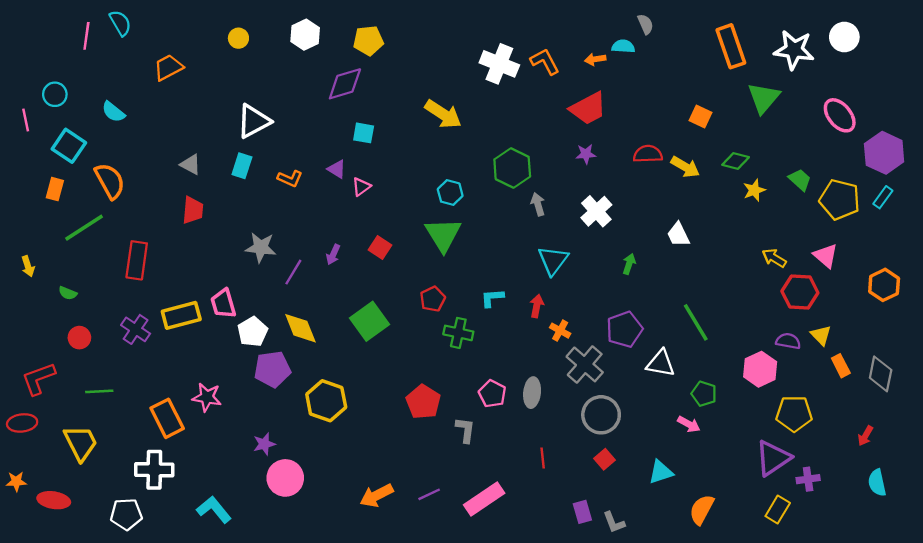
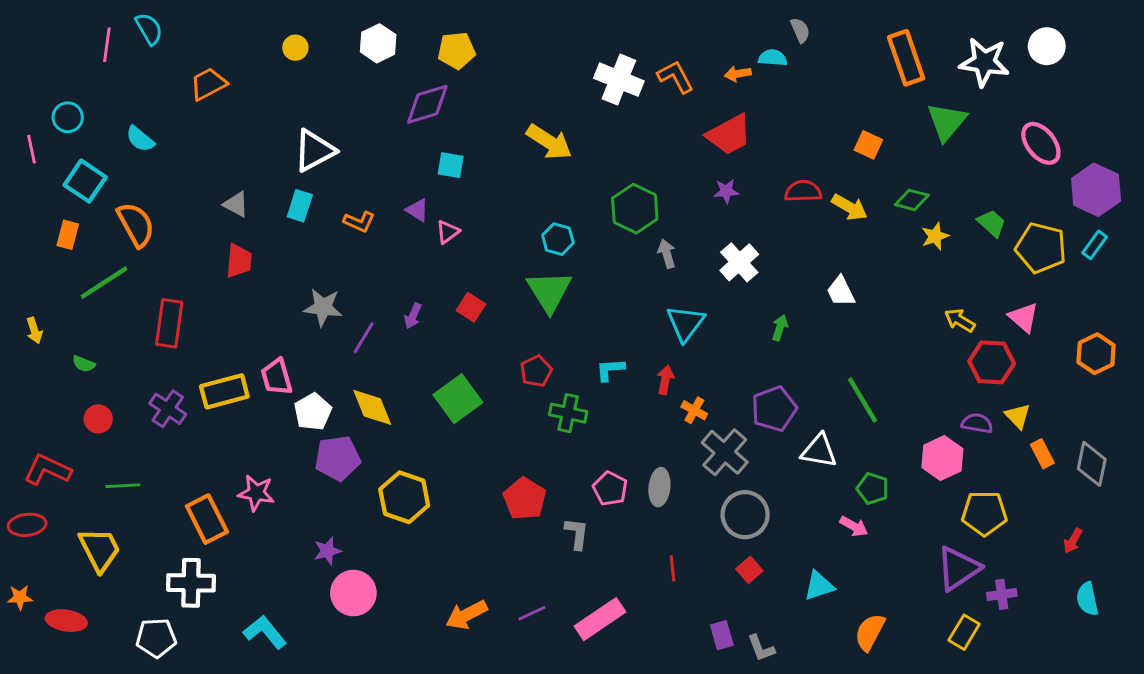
red L-shape: (38, 379) -> (47, 470), turned 45

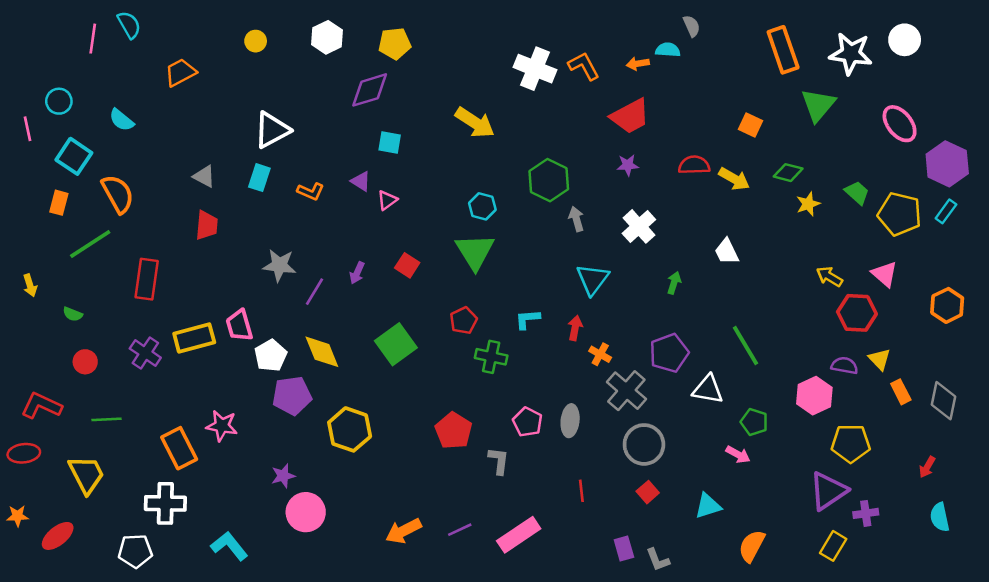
red ellipse: (66, 621) -> (58, 536), turned -48

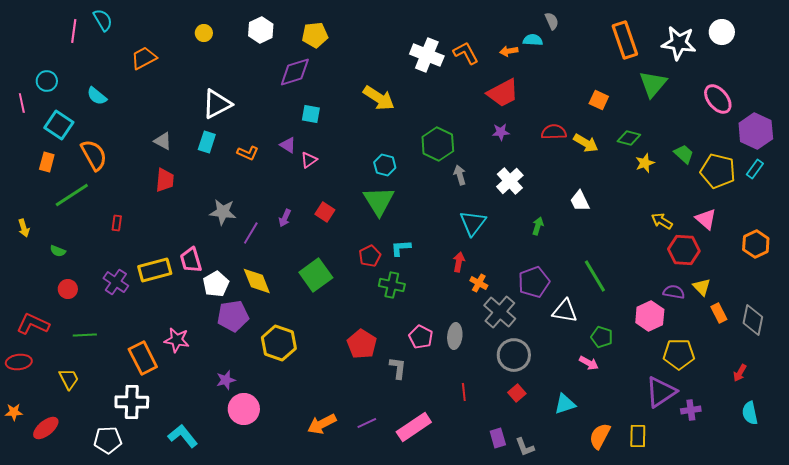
red rectangle: (147, 279) -> (117, 223), size x0.5
cyan L-shape: (527, 319) -> (401, 248), moved
yellow trapezoid: (86, 475) -> (69, 379), size x0.7
yellow rectangle: (833, 546) -> (638, 436), moved, turned -30

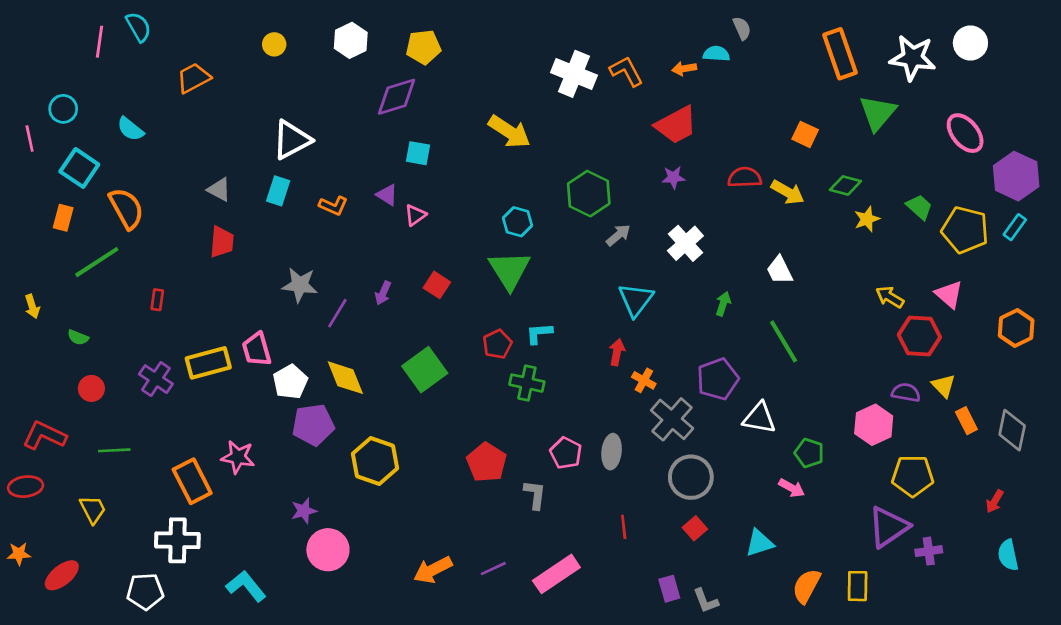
gray arrow: (460, 175) -> (618, 235), turned 66
green line: (595, 276) -> (784, 341), moved

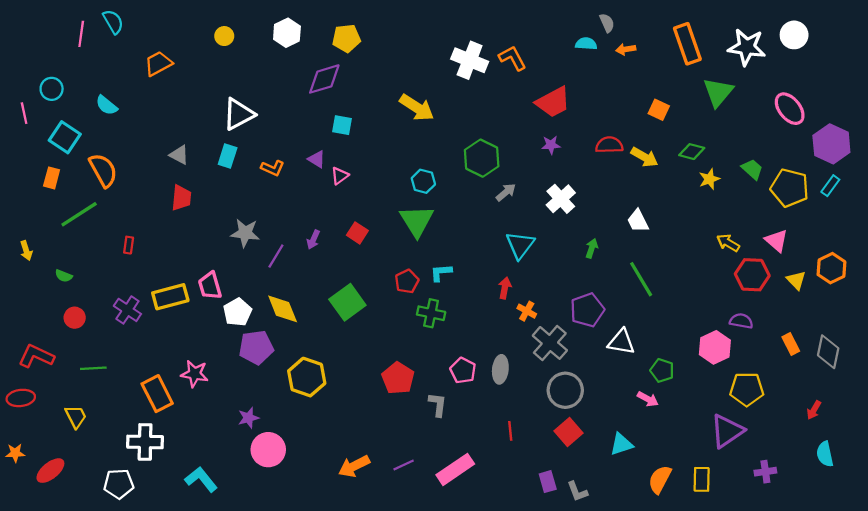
orange arrow: (684, 69) -> (626, 49), moved
yellow triangle: (944, 386) -> (796, 280), moved
red square: (695, 528) -> (569, 432), size x1.4
purple cross: (929, 551) -> (765, 472), moved

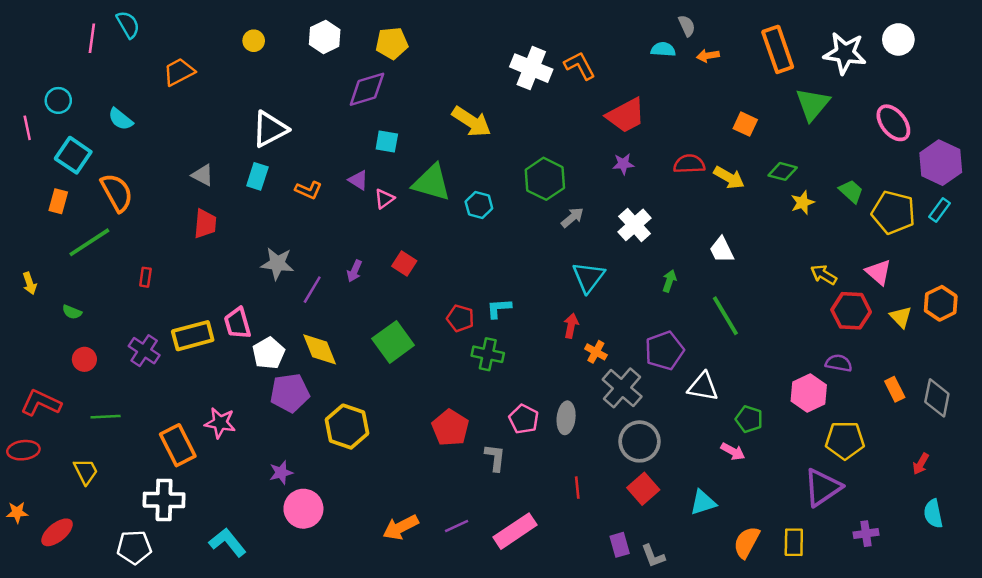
green triangle: (417, 221) -> (432, 183), moved, turned -42
red pentagon: (407, 281) -> (460, 318), turned -30

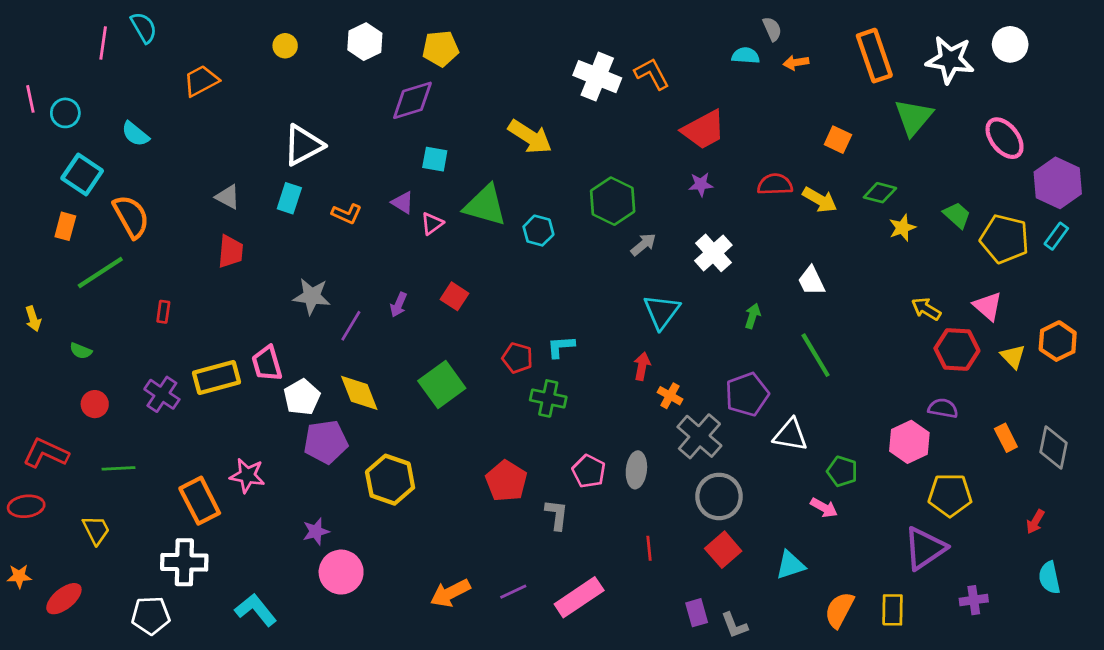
pink line: (27, 128) -> (30, 99), moved

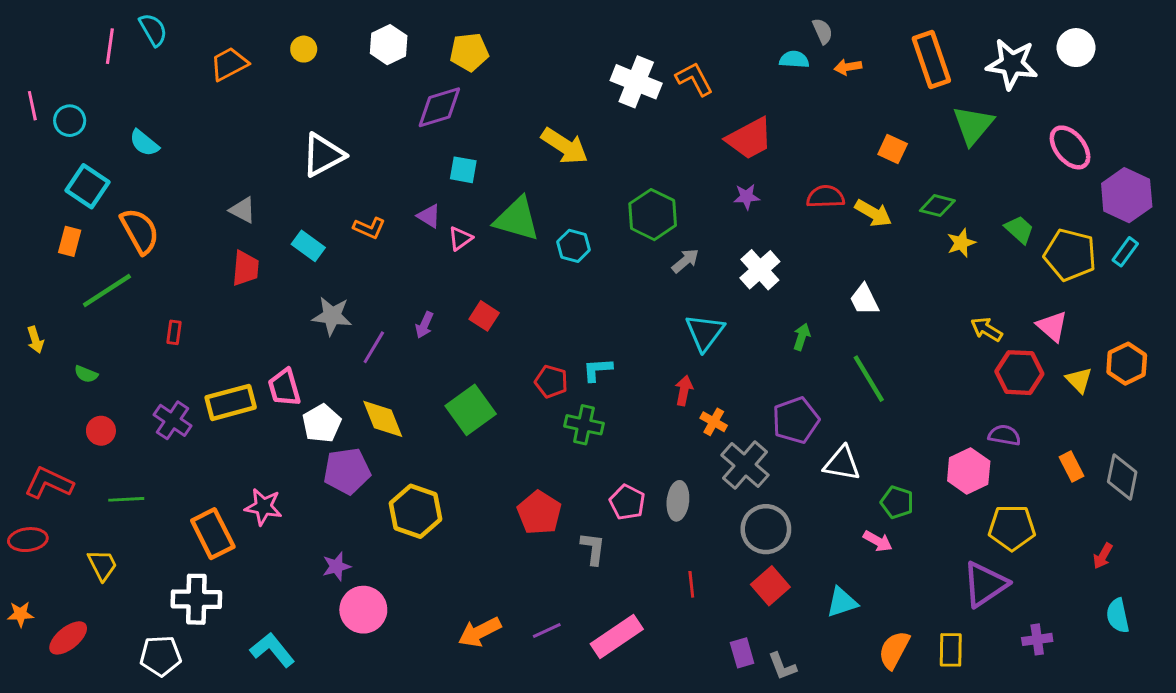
orange trapezoid: (201, 81) -> (229, 64), moved
cyan rectangle: (289, 198) -> (308, 246), moved, turned -72

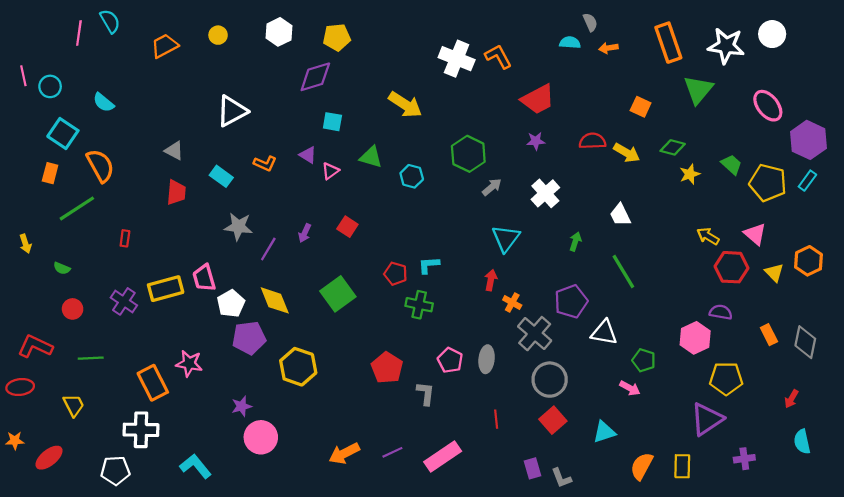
green triangle: (517, 219) -> (371, 157), size x0.7

